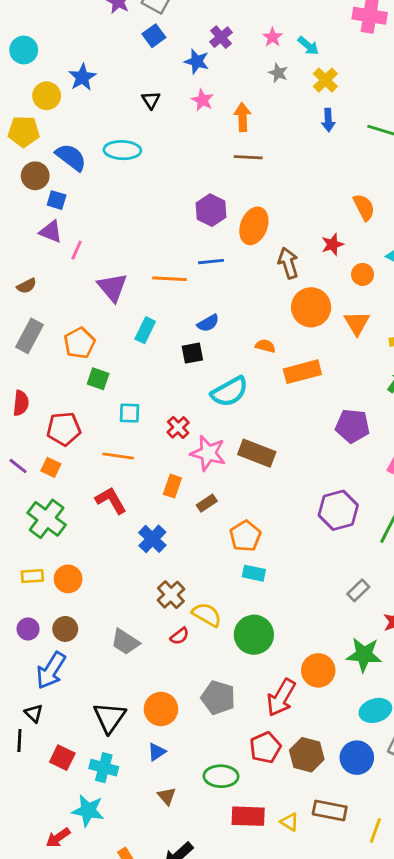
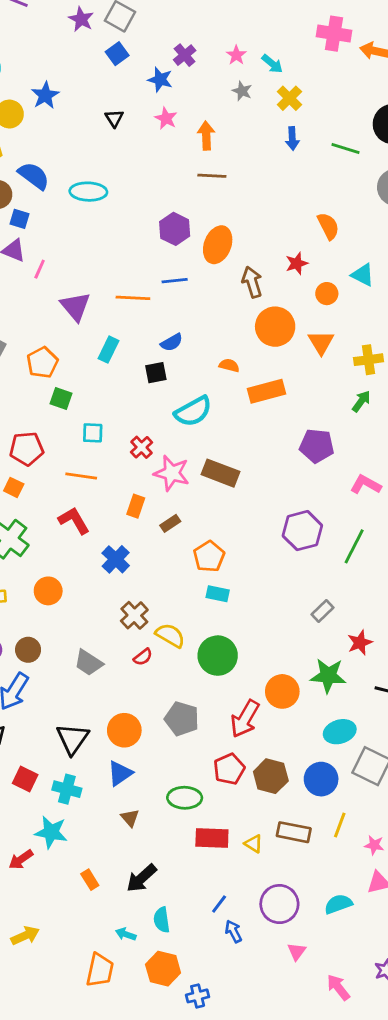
cyan ellipse: (122, 150) -> (88, 192), moved
orange circle: (68, 579) -> (48, 591), moved
blue triangle: (157, 752) -> (120, 773), size x1.4
yellow line: (375, 831) -> (340, 825), moved

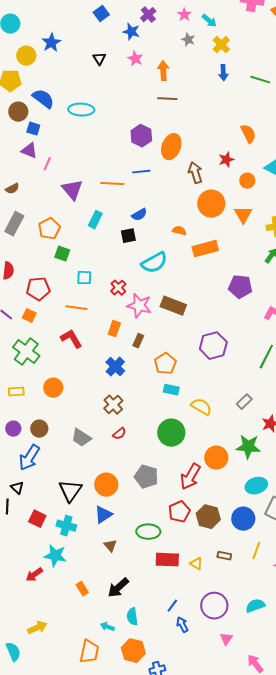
brown rectangle: (170, 523) -> (138, 341), turned -32
purple hexagon: (302, 531) -> (213, 346), moved
blue cross: (116, 559) -> (115, 367), moved
yellow semicircle: (170, 635) -> (201, 407), moved
brown rectangle: (294, 832) -> (224, 556), size x0.6

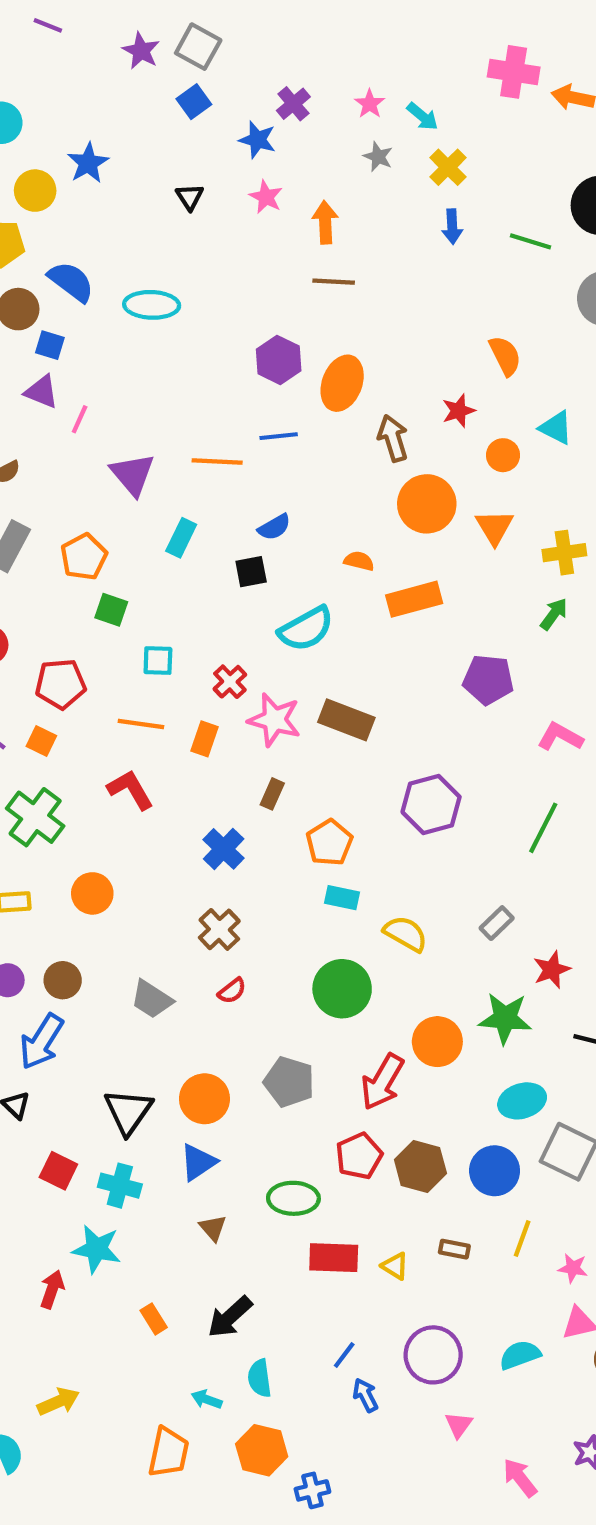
orange rectangle: (114, 329) -> (204, 739), moved
red arrow: (34, 575) -> (52, 1289), turned 144

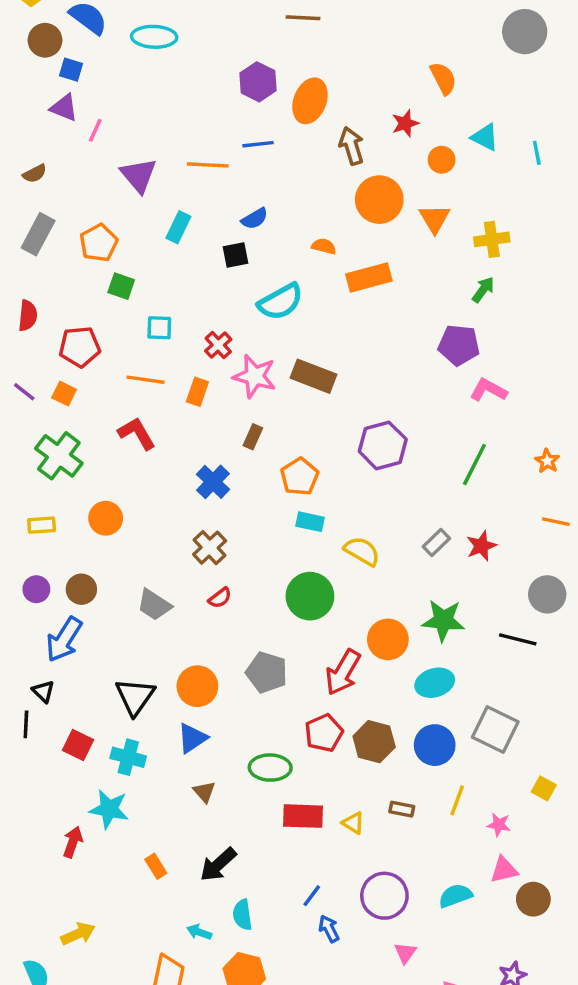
purple pentagon: (488, 680) -> (459, 345), moved
red star: (552, 970) -> (481, 546), moved
cyan ellipse: (522, 1101) -> (435, 683), moved

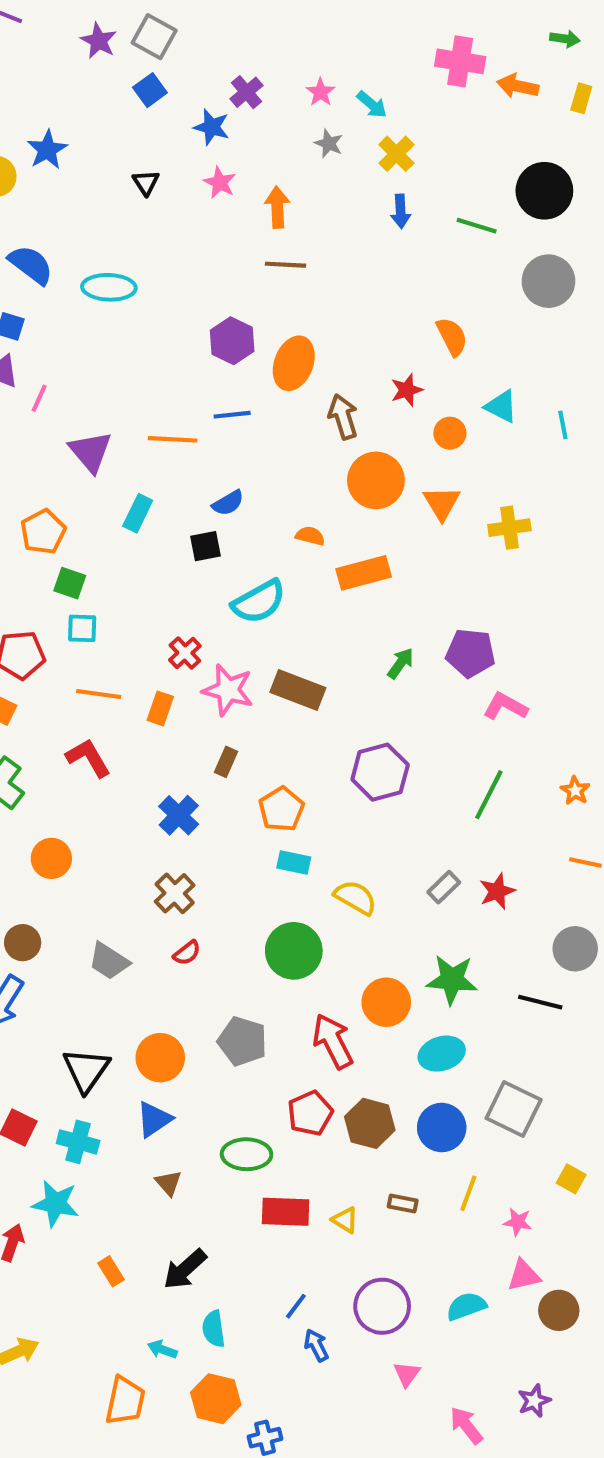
green arrow: (483, 290) -> (401, 663), moved
cyan square: (159, 328) -> (82, 628), moved
red arrow: (343, 672) -> (333, 1041), turned 123

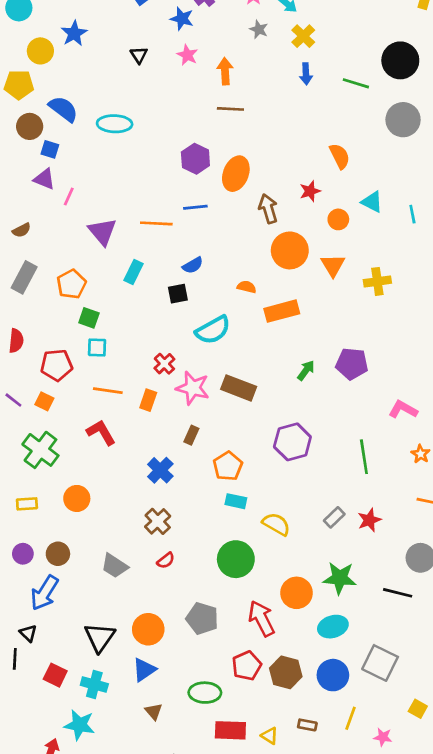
pink L-shape: (505, 706) -> (403, 410), moved
green line: (489, 795) -> (364, 457), turned -36

